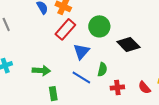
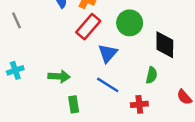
black diamond: (128, 44) -> (165, 45), turned 45
green semicircle: (102, 70) -> (151, 75), moved
red cross: (117, 88) -> (139, 104), moved

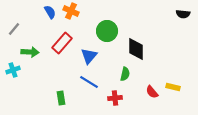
gray line: (17, 20) -> (14, 29), turned 64
red rectangle: (88, 27) -> (62, 43), moved
green arrow: (59, 76) -> (30, 52), moved

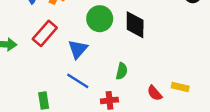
black diamond: (136, 49) -> (135, 25), moved

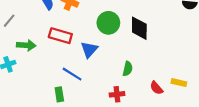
red rectangle: (45, 33) -> (60, 36), turned 65
blue line: (78, 81) -> (72, 74), moved

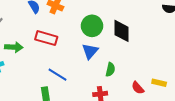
blue triangle: (89, 50) -> (90, 51), moved

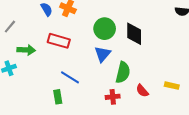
green semicircle: (110, 70) -> (123, 72), size x1.5
red semicircle: (138, 88) -> (142, 91), moved

